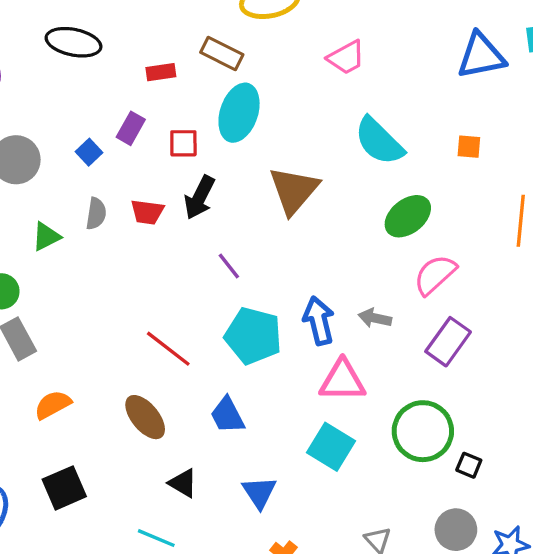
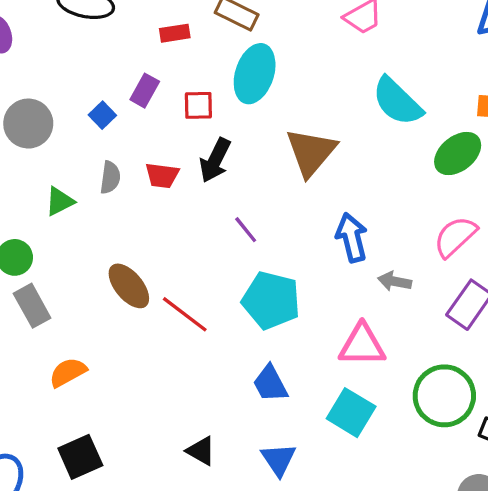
green ellipse: (408, 216) -> (458, 154), moved
blue arrow: (319, 321) -> (352, 237), moved
blue trapezoid: (227, 415) -> (270, 384), moved
brown ellipse: (145, 417) -> (129, 286), moved

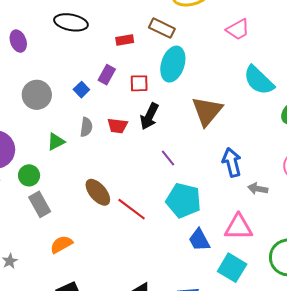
blue trapezoid: (270, 384) -> (199, 240), moved

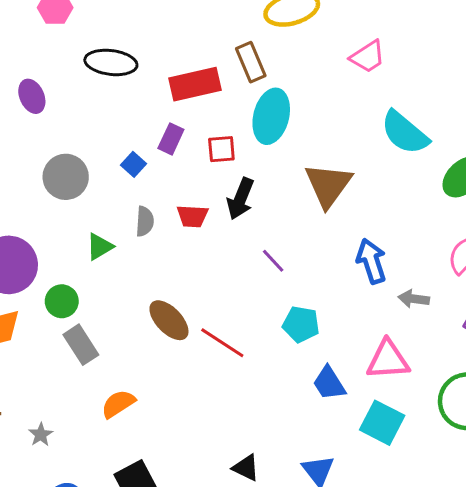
brown rectangle: (162, 28) -> (251, 62), turned 45
red rectangle: (125, 40) -> (195, 84), size x1.8
cyan pentagon: (183, 200) -> (301, 324), size x0.7

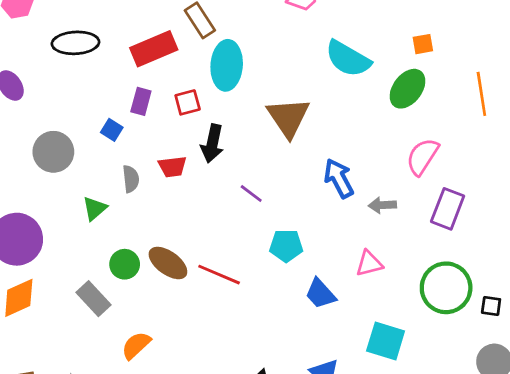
green circle: (62, 301) -> (125, 264), moved
pink triangle: (388, 360) -> (369, 263), size x0.7
cyan square: (382, 423) -> (386, 341), moved

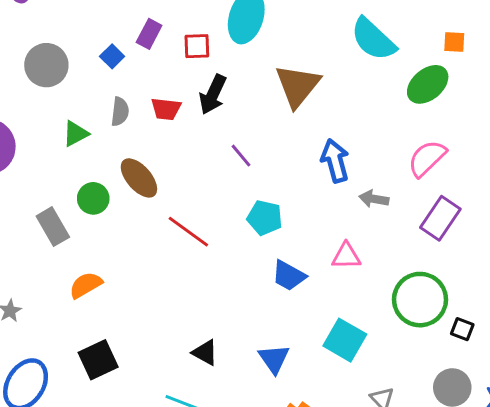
brown ellipse: (168, 263) -> (139, 178), moved
blue trapezoid: (320, 294) -> (289, 276), turned -32

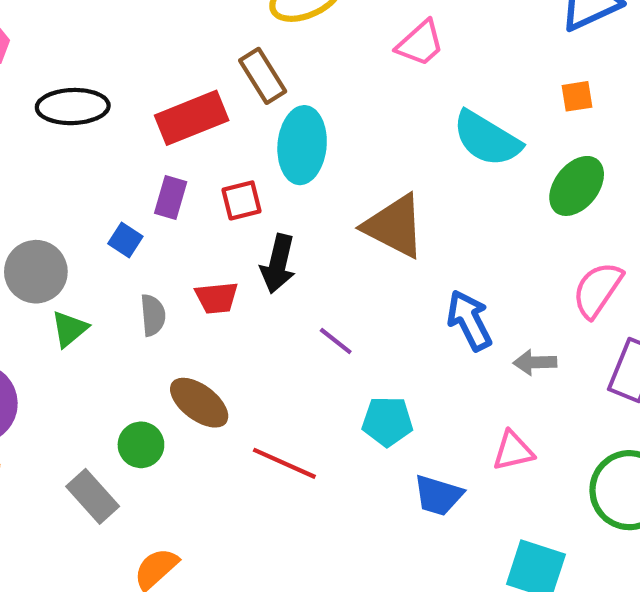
orange square: (454, 42) -> (577, 96), moved
brown triangle: (298, 86) -> (394, 226), turned -30
green triangle: (76, 134) -> (69, 329), moved

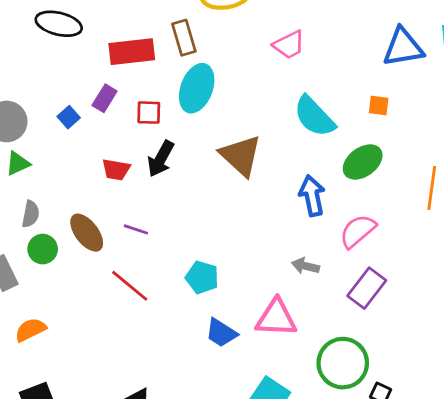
gray semicircle: (153, 315) -> (31, 214), moved
blue arrow: (469, 320) -> (312, 196), moved
purple line: (336, 341) -> (136, 229), moved, turned -35
pink triangle: (513, 451) -> (276, 318), size x1.5

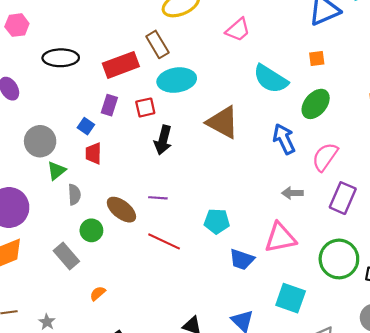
cyan ellipse: (197, 88) -> (177, 80), turned 75
red trapezoid: (116, 170) -> (93, 153), moved, turned 95
gray semicircle: (31, 214) -> (74, 195), moved
orange semicircle: (30, 330) -> (98, 293), size x0.7

